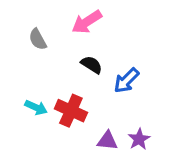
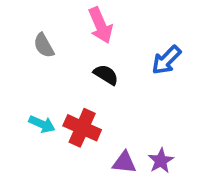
pink arrow: (87, 22) -> (100, 25), turned -80
blue arrow: (126, 81) -> (166, 60), moved

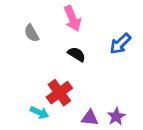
cyan arrow: (42, 124) -> (39, 113), moved
red cross: (82, 128) -> (59, 93), turned 30

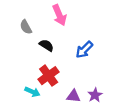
blue arrow: (120, 44) -> (84, 50), moved
black semicircle: (77, 54) -> (46, 45), moved

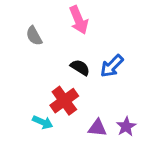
black semicircle: (46, 45) -> (80, 67), moved

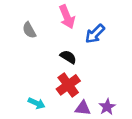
blue arrow: (112, 66) -> (95, 34), moved
red cross: (64, 101) -> (68, 85), moved

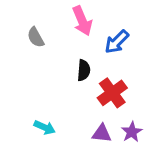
black semicircle: (68, 57) -> (84, 70), turned 63
red cross: (68, 85) -> (112, 93), moved

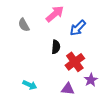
pink arrow: (82, 21) -> (55, 14), turned -108
purple star: (132, 132) -> (91, 80), moved

